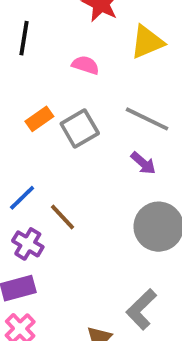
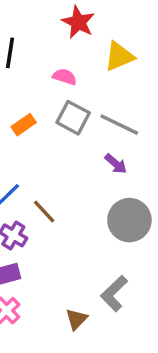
gray square: (80, 129) -> (73, 118), moved, turned -32

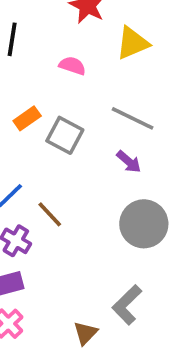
gray square: (73, 118) -> (65, 135), moved

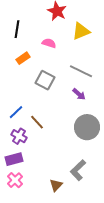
orange rectangle: (27, 118) -> (23, 58), moved

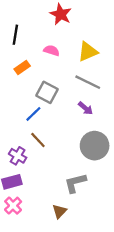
yellow triangle: (81, 31) -> (88, 52), moved
blue line: (16, 112) -> (33, 114), moved
gray L-shape: (78, 170) -> (75, 183), moved, turned 30

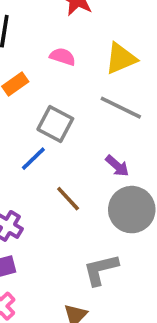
purple arrow: (86, 108) -> (117, 166), moved
brown line: (38, 140) -> (68, 199), moved

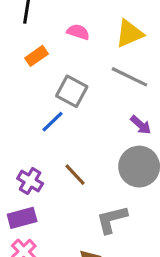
purple arrow: (117, 166) -> (141, 125), moved
brown line: (68, 199) -> (75, 175), moved

